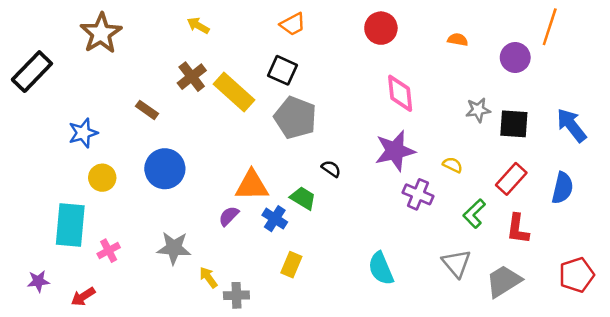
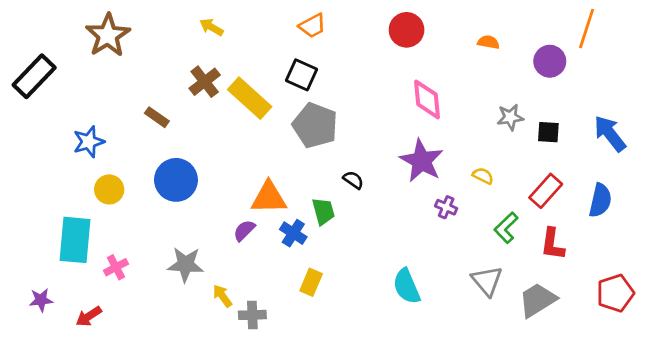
black square: (514, 124) -> (548, 132), size x0.7
purple star: (395, 151) -> (422, 161), turned -30
purple cross: (418, 194) -> (446, 207), size x0.7
green trapezoid: (303, 198) -> (323, 211), turned 44

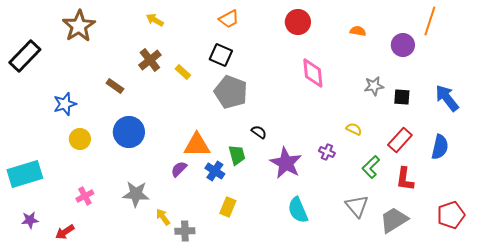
yellow rectangle: (250, 98) -> (183, 72), size x0.5
purple star: (422, 161) -> (286, 163), moved
cyan rectangle: (75, 240) -> (25, 174), moved, turned 68

